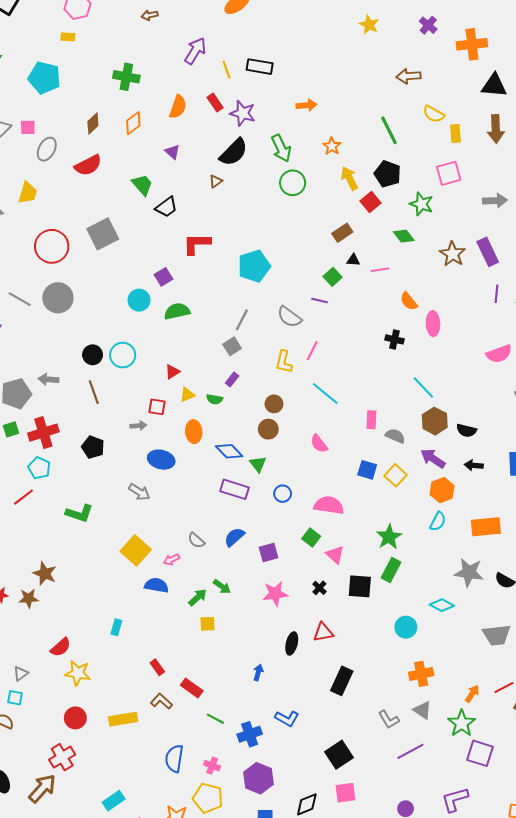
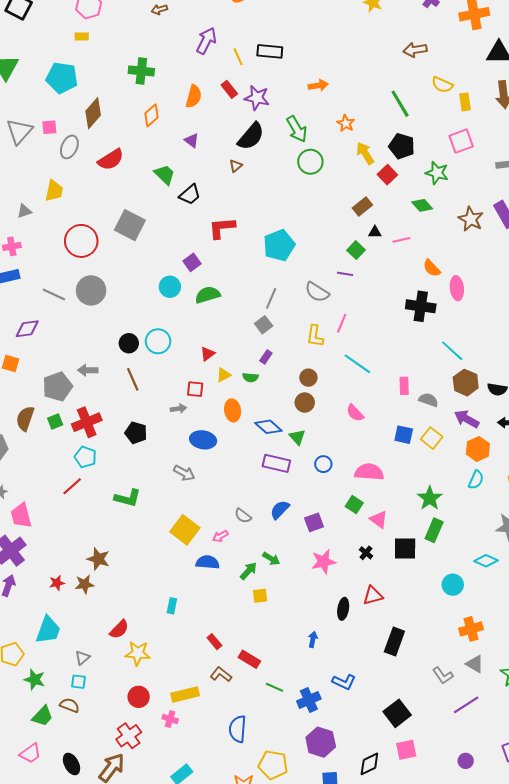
brown diamond: (93, 123) -> (93, 113), moved, size x1.4
gray square: (103, 234) -> (130, 225), turned -32
black cross: (395, 339) -> (421, 306), size x1.6
pink cross: (212, 766) -> (170, 719), moved

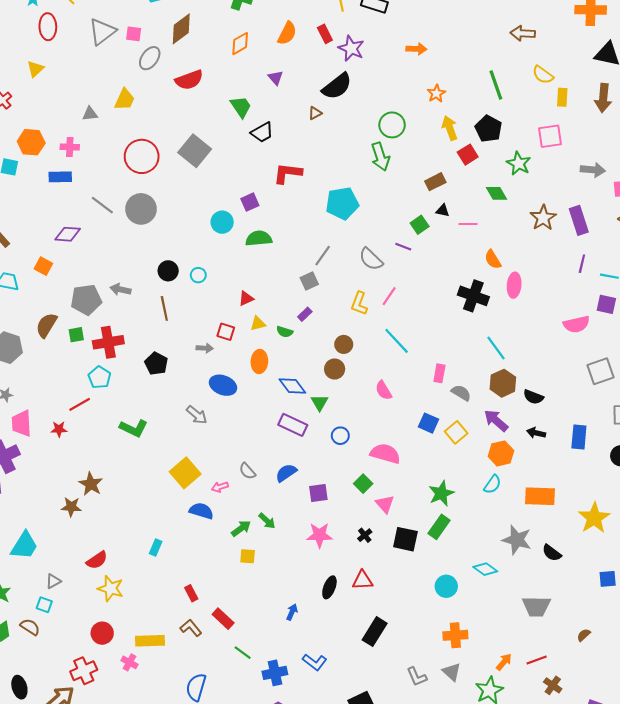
green arrow: (297, 129) -> (380, 157), moved
cyan circle: (158, 341) -> (198, 275), size x0.6
red star: (57, 583) -> (59, 429), moved

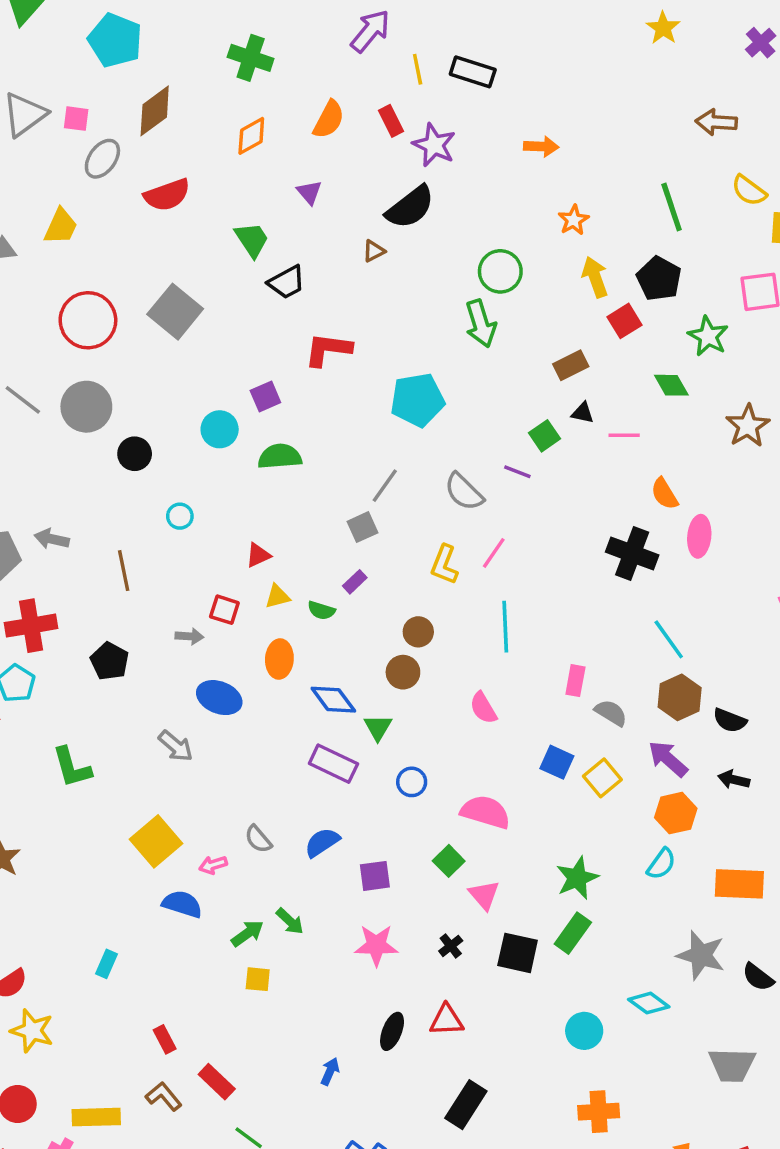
black circle: (168, 271) -> (135, 454), moved
cyan line: (397, 341) -> (505, 627), turned 40
green L-shape: (134, 428) -> (72, 767), turned 48

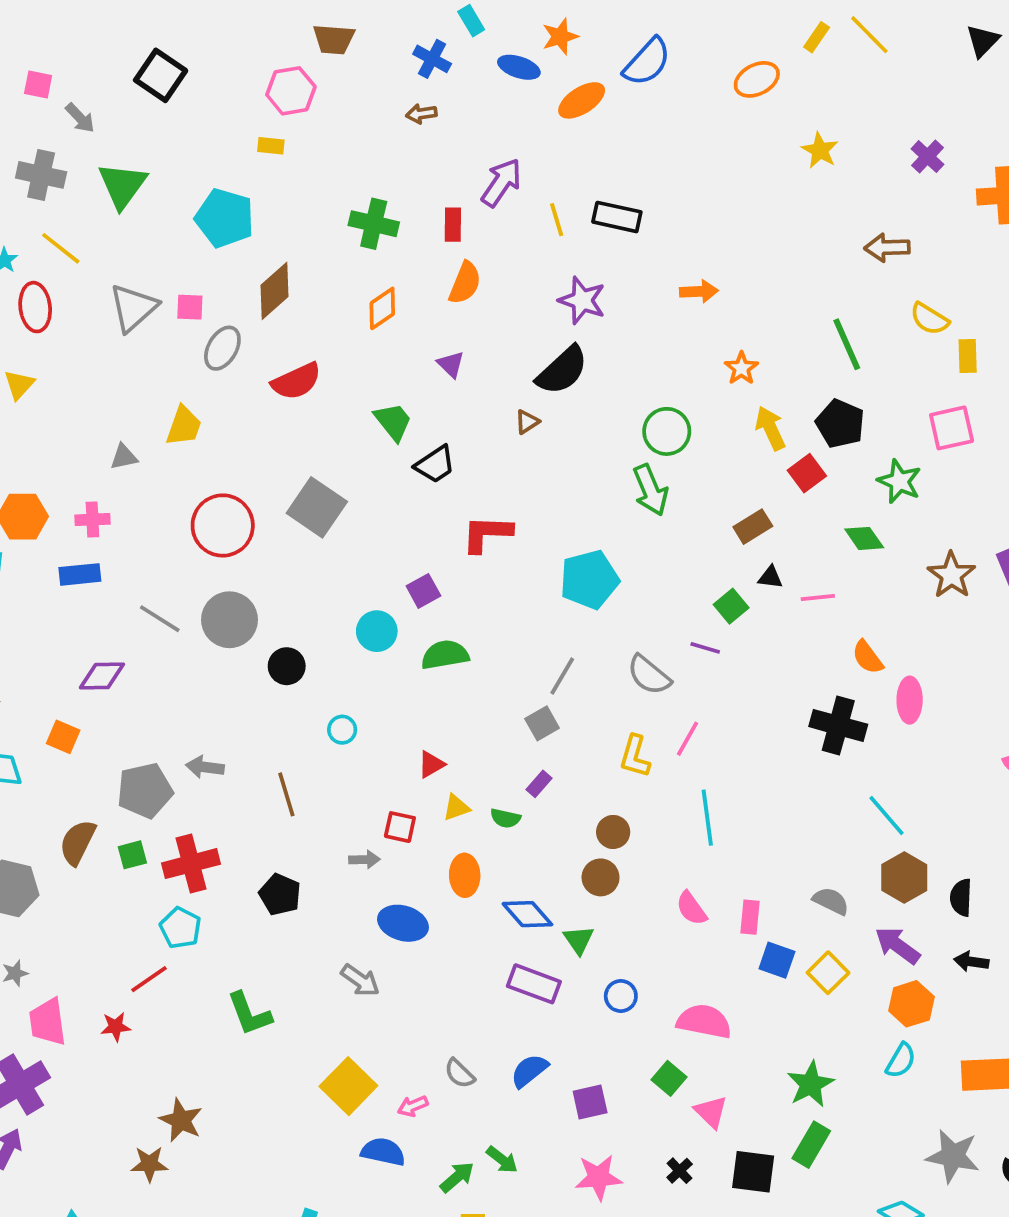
red rectangle: (391, 121) -> (453, 225), moved, turned 32
pink rectangle: (575, 681) -> (750, 917), moved
black semicircle: (730, 720) -> (961, 898), turned 76

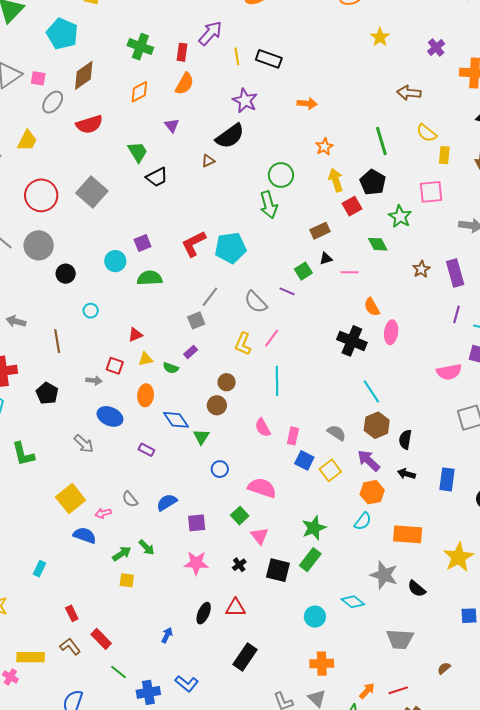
red L-shape: (487, 534) -> (194, 244), moved, turned -36
brown star: (951, 575) -> (421, 269), size x0.7
black triangle: (770, 577) -> (326, 259), turned -32
purple rectangle: (534, 984) -> (146, 450), moved, size x0.6

